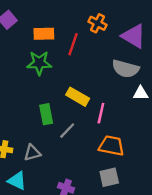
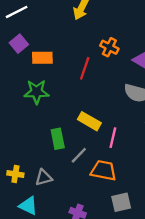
orange rectangle: (44, 34) -> (42, 58), moved
green star: (39, 63) -> (37, 92), moved
orange trapezoid: (111, 146) -> (103, 171), moved

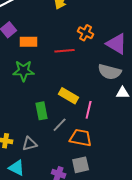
red line: (85, 68) -> (65, 51), turned 66
gray square: (121, 202) -> (81, 165), moved

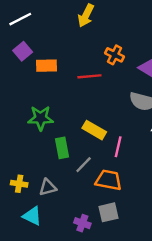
green star: (24, 71) -> (41, 118), moved

